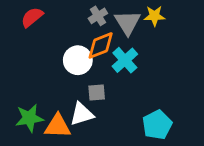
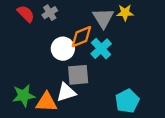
gray cross: (98, 16) -> (50, 13), moved
red semicircle: (32, 17) -> (26, 14), turned 84
gray square: (97, 93) -> (78, 75), size x1.5

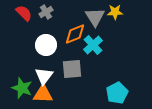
white circle: (63, 49) -> (46, 45), moved
white triangle: (66, 92) -> (44, 76), moved, turned -36
green star: (24, 96) -> (22, 88), turned 30

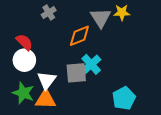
red semicircle: (24, 13) -> (24, 42), moved
white circle: (46, 45) -> (24, 60), moved
cyan cross: (93, 45) -> (91, 64), moved

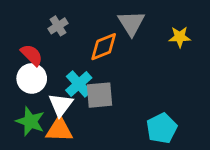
gray cross: (49, 12) -> (58, 26), moved
yellow star: (122, 12) -> (180, 37), moved
cyan cross: (91, 64) -> (79, 84), moved

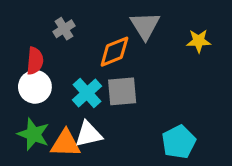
red semicircle: (32, 55) -> (35, 61), turned 50
gray square: (99, 95) -> (122, 91), moved
white triangle: (61, 105) -> (88, 134), moved, turned 40

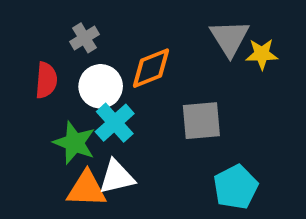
gray triangle: (145, 26) -> (230, 38), moved
white circle: (35, 87) -> (101, 86), moved
gray square: (122, 91) -> (201, 121), moved
green star: (33, 134) -> (74, 143), moved

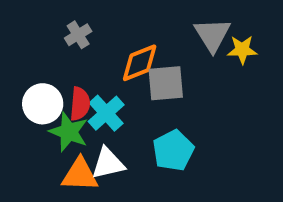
red semicircle: (46, 80) -> (80, 104), moved
white circle: (101, 86) -> (43, 104), moved
gray square: (201, 121) -> (166, 83), moved
cyan pentagon: (236, 187) -> (173, 150), moved

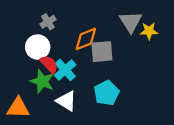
white circle: (43, 104) -> (38, 47), moved
red semicircle: (80, 104) -> (49, 64), turned -48
white triangle: (108, 163) -> (66, 101), turned 45
orange triangle: (80, 175) -> (18, 108), moved

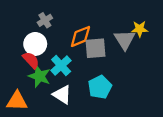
gray triangle: (131, 22) -> (125, 40), moved
red semicircle: (49, 64) -> (31, 60), moved

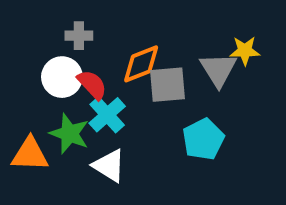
gray cross: (45, 20) -> (79, 36), turned 32
red semicircle: (31, 60) -> (92, 85), moved
cyan pentagon: (100, 87) -> (203, 139), moved
orange triangle: (17, 101) -> (30, 154), moved

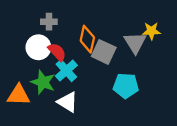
orange diamond: (141, 64) -> (87, 39), turned -56
gray square: (168, 85) -> (104, 52), turned 30
cyan pentagon: (203, 139) -> (126, 86), turned 30

